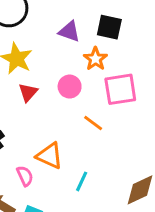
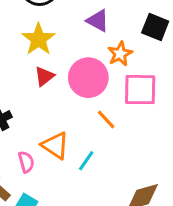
black square: (109, 27) -> (155, 27), moved
pink circle: (70, 87) -> (88, 78), size x1.6
cyan line: (82, 181) -> (86, 161), moved

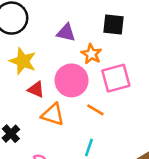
red triangle: (44, 76) -> (36, 89), turned -42
orange triangle: (55, 145) -> (53, 115), moved

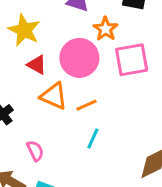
orange line: (95, 110) -> (86, 105), moved, turned -60

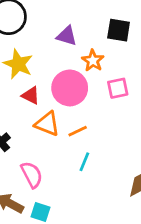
pink square: (132, 60) -> (118, 88), size x0.7
pink semicircle: (35, 151) -> (32, 175), size x1.4

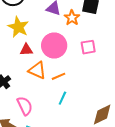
orange star: (93, 61) -> (72, 18), moved
red triangle: (31, 95) -> (26, 50), turned -32

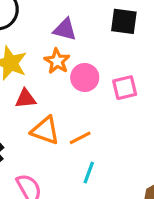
orange star: (72, 18) -> (57, 61), moved
pink circle: (54, 45) -> (85, 77), moved, size x0.7

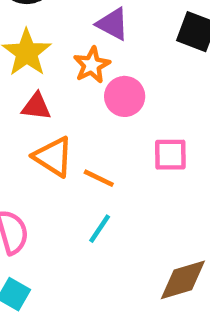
pink square: (125, 88) -> (170, 155), moved
orange line: (80, 138) -> (99, 178), turned 40

